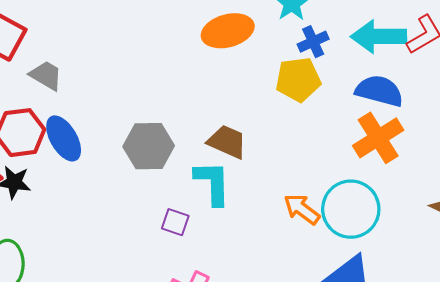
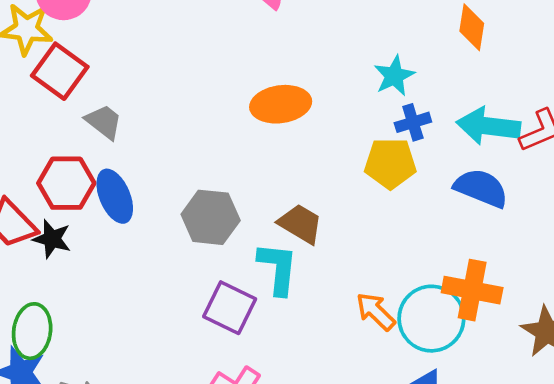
orange ellipse: (228, 31) -> (281, 104), moved
orange cross: (378, 138) -> (472, 290), moved, turned 36
purple square: (175, 222) -> (230, 308), size x1.6

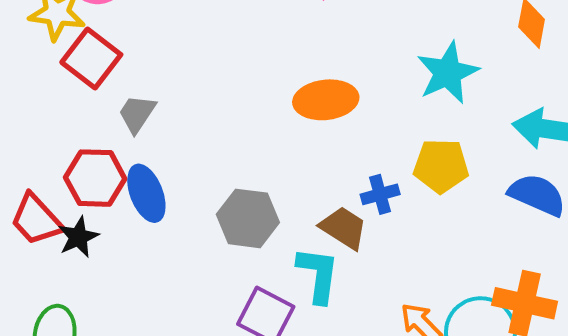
cyan star: (394, 76) -> (448, 73), size x1.4
gray trapezoid: (104, 122) -> (137, 114), turned -96
blue cross: (413, 122) -> (380, 194), moved
black star: (52, 239) -> (78, 237), turned 30

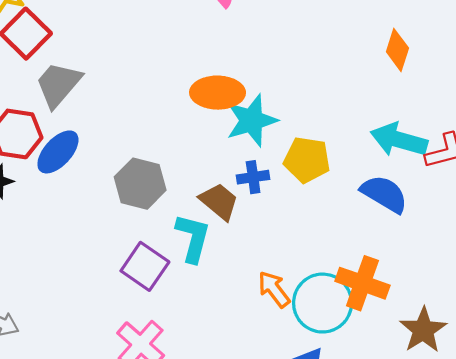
cyan star: (448, 73) -> (252, 120), moved
gray trapezoid: (137, 114) -> (58, 84), size x1.4
blue ellipse: (146, 193) -> (58, 152), turned 57

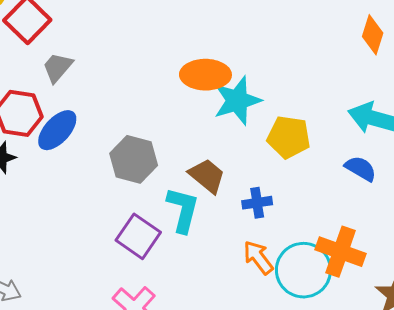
gray trapezoid: (58, 84) -> (57, 67), size x0.7
blue cross: (253, 177) -> (257, 203), moved
blue semicircle: (384, 194) -> (361, 169), size x0.7

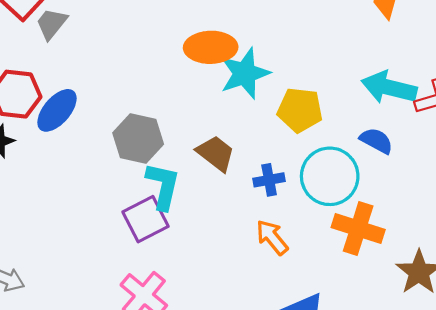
gray trapezoid: (57, 67) -> (52, 24), moved
cyan L-shape: (183, 210) -> (163, 186), moved
purple square: (138, 236) -> (145, 219), turned 30
cyan circle: (303, 270) -> (330, 176), moved

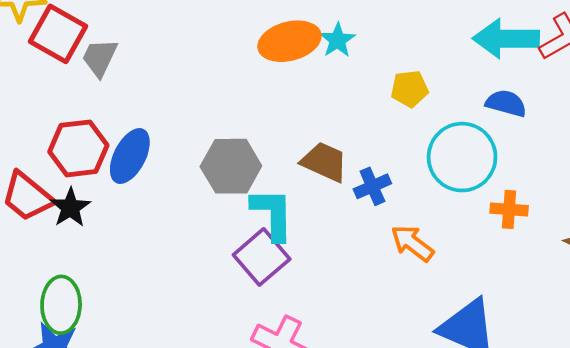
cyan star: (245, 73) -> (338, 40), moved, size x0.6
yellow pentagon: (300, 110) -> (410, 89), size x0.7
blue cross: (269, 180) -> (372, 186), moved
orange cross: (358, 228) -> (509, 209), size x0.6

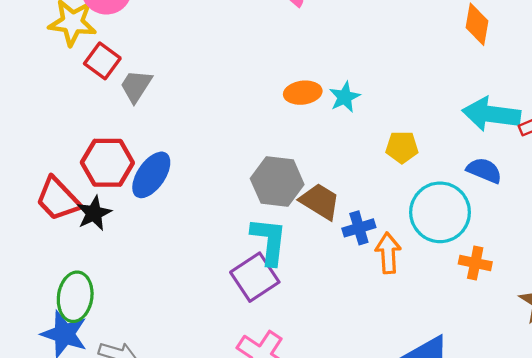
red square: (58, 34) -> (102, 61), size x0.7
orange ellipse: (289, 41) -> (303, 93), size x0.7
gray hexagon: (231, 166) -> (277, 182), moved
orange arrow: (412, 243) -> (388, 253), moved, turned 42

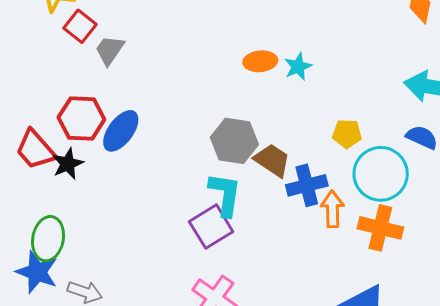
yellow pentagon: (402, 147) -> (347, 134), moved
blue cross: (359, 228) -> (307, 185), size x1.4
orange cross: (475, 263) -> (380, 228), moved, size x1.5

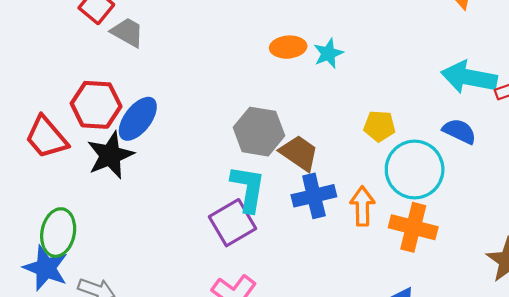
gray trapezoid: (110, 50) -> (127, 32), turned 84
black star: (68, 164) -> (110, 155), moved, size x1.4
blue cross: (307, 185) -> (314, 196), moved

